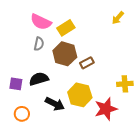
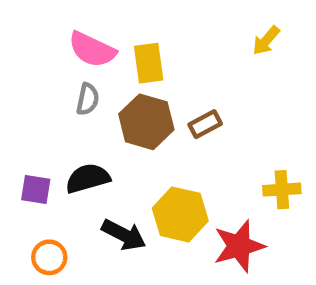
yellow rectangle: (66, 28) -> (149, 63), turned -66
brown rectangle: (87, 63) -> (205, 124), moved

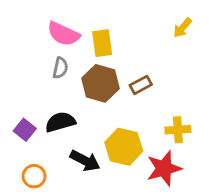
purple square: (36, 190) -> (25, 130), turned 30
yellow cross: (282, 190) -> (178, 130), moved

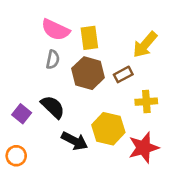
yellow arrow: (183, 28) -> (145, 45), moved, size x1.5
black semicircle: (60, 122) -> (53, 107), turned 60
yellow cross: (178, 130) -> (146, 102), moved
orange circle: (34, 176) -> (16, 156), moved

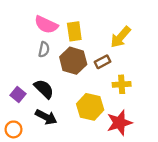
black arrow: (74, 141) -> (46, 117), moved

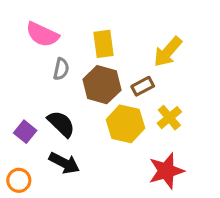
pink semicircle: (46, 25) -> (42, 34), moved
yellow cross: (122, 84) -> (169, 118), turned -36
yellow hexagon: (90, 107) -> (125, 124), moved

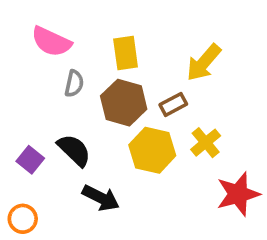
black arrow: (64, 163) -> (101, 198), moved
red star: (166, 171) -> (238, 194), moved

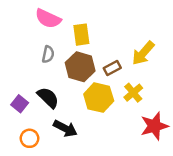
pink semicircle: (51, 42) -> (48, 19), moved
yellow arrow: (204, 63) -> (143, 53), moved
orange circle: (23, 219) -> (29, 138), moved

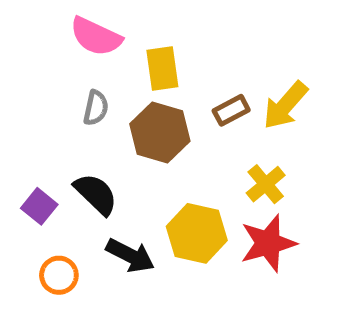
brown rectangle: (112, 68) -> (231, 110), moved
yellow hexagon: (99, 98) -> (197, 233), moved
red star: (154, 126) -> (268, 243), moved

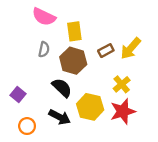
black semicircle: (96, 194) -> (62, 88), moved

